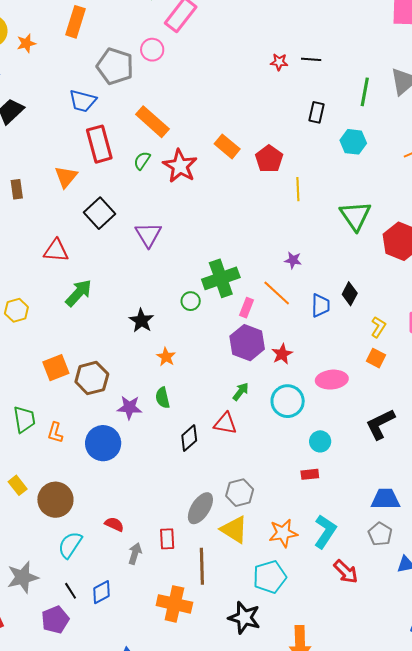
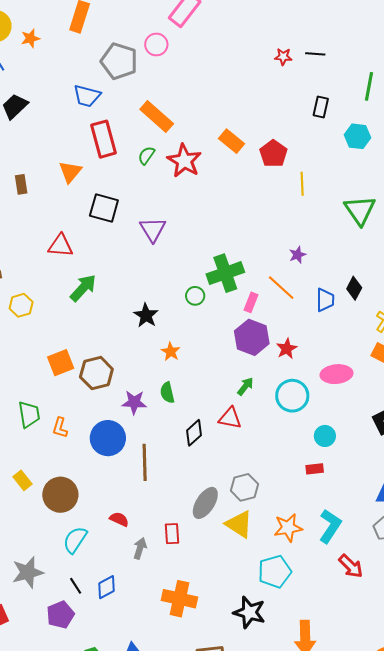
black square: (100, 213) -> (104, 208), turned -32
purple star: (293, 260) -> (297, 255), turned -30
brown line: (202, 566) -> (145, 462), moved

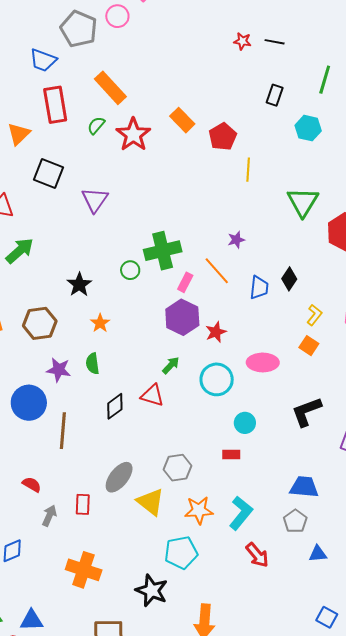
brown hexagon: (96, 373) -> (40, 323), moved
gray hexagon: (244, 487) -> (177, 468), moved

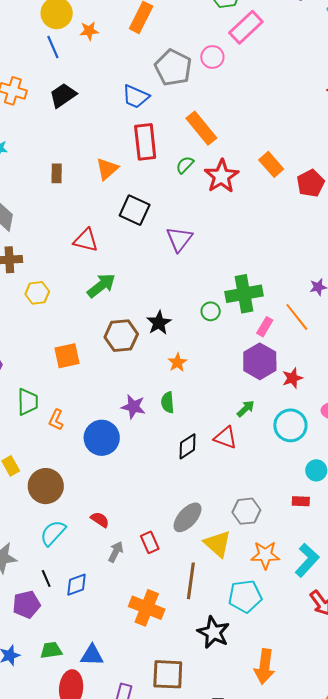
brown hexagon: (40, 323) -> (121, 336), moved
brown line: (63, 431) -> (191, 581), moved
red rectangle: (83, 504) -> (150, 542), turned -30

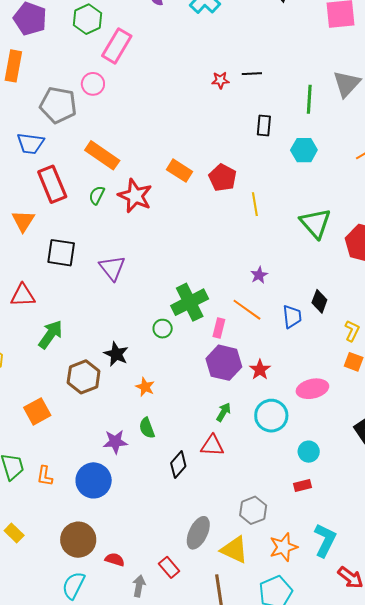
brown circle: (46, 486) -> (78, 540), moved

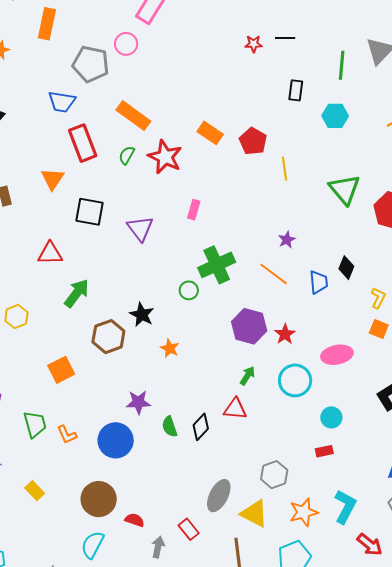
pink rectangle: (219, 328) -> (194, 210), moved
green semicircle: (147, 428) -> (170, 427), moved
orange L-shape: (45, 476) -> (67, 435), turned -35

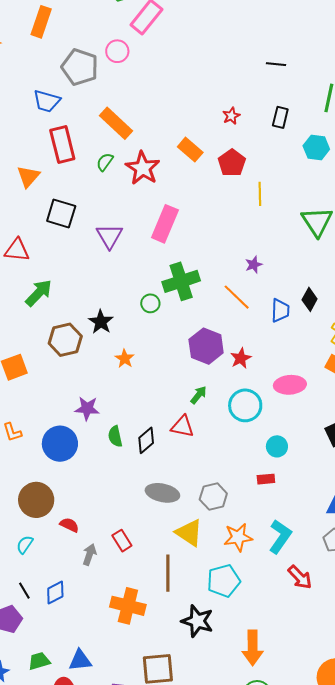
red star: (254, 44) -> (231, 116), moved, turned -30
pink rectangle: (194, 210) -> (165, 224), size x1.8
gray ellipse: (219, 496) -> (162, 493), moved, turned 68
cyan semicircle: (93, 545) -> (25, 545), size x0.7

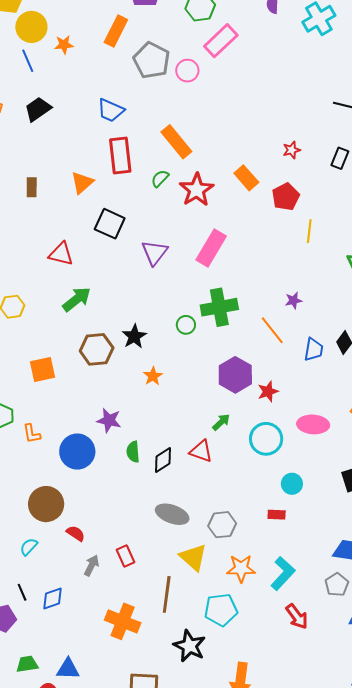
gray pentagon: (80, 67) -> (152, 60), moved

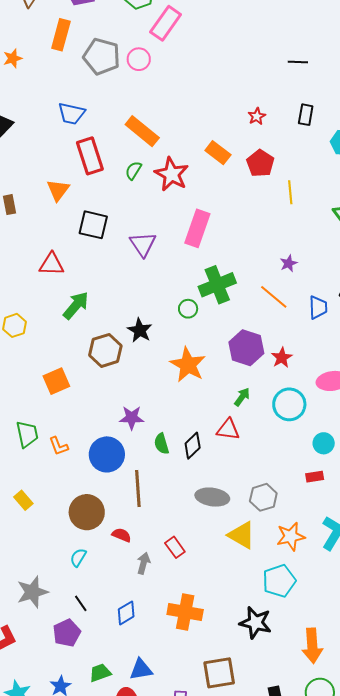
orange star: (153, 376) -> (188, 365), moved, size x1.8
brown line: (167, 594) -> (138, 488), moved
blue diamond: (52, 598) -> (126, 613), moved

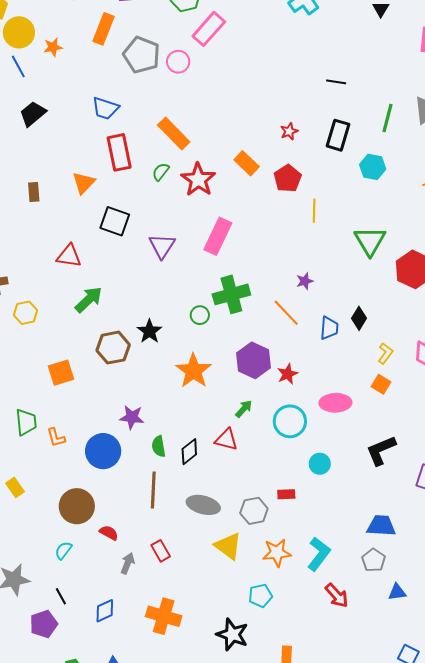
black rectangle: (306, 115) -> (338, 135), size x1.4
red rectangle: (315, 477) -> (286, 494), moved
brown line: (138, 488) -> (153, 490), moved
cyan pentagon: (279, 581) -> (260, 596), size x0.7

